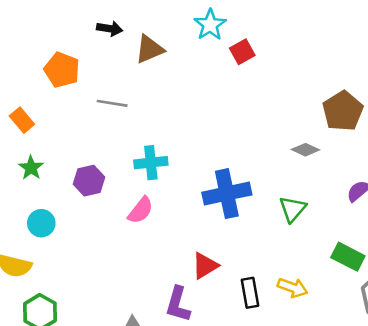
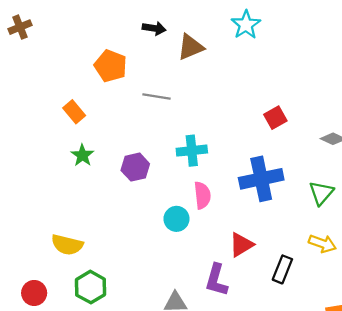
red square: (242, 52) -> (275, 118), moved
pink semicircle: (141, 210) -> (202, 195), moved, turned -44
cyan circle: (41, 223) -> (176, 219), moved
yellow arrow: (293, 288) -> (322, 244), moved
black rectangle: (250, 293) -> (282, 269), turned 32

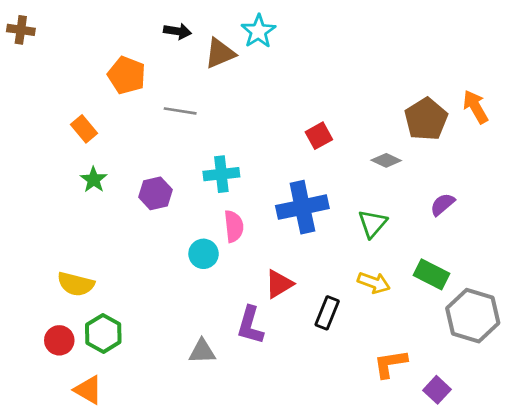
cyan star: (246, 25) -> (258, 31), moved
brown cross: (20, 27) -> (21, 30), turned 30
red circle: (34, 293) -> (59, 340), moved

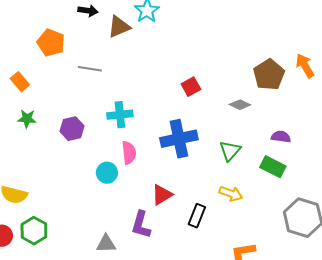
green star: (94, 180) -> (27, 119), turned -30
purple semicircle: (443, 204) -> (281, 137), turned 48
green rectangle: (432, 274) -> (273, 167), moved

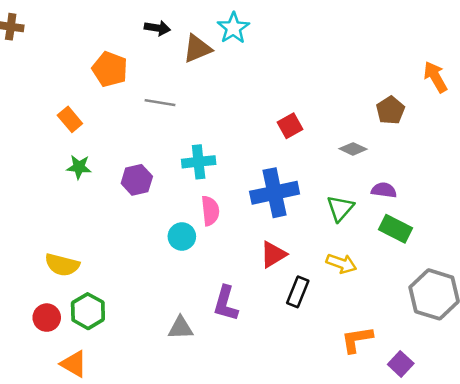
orange arrow: (305, 66) -> (435, 77), moved
brown pentagon: (269, 75) -> (390, 110), size x0.7
purple semicircle: (281, 137) -> (384, 190), moved
red triangle: (162, 195) -> (273, 255), moved

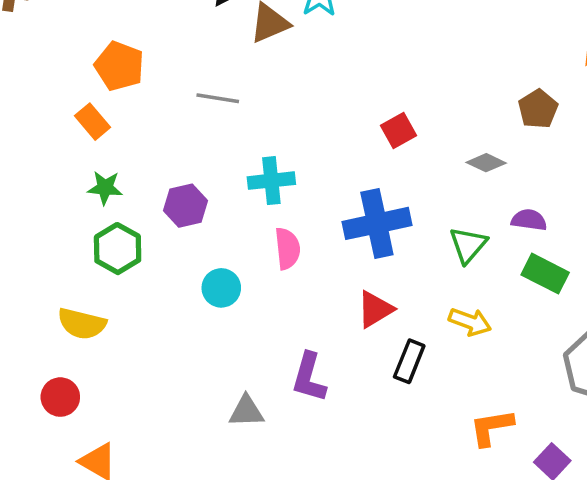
orange pentagon: (110, 69) -> (119, 66), moved
cyan circle: (182, 236) -> (221, 288), moved
green hexagon: (88, 311) -> (118, 249), moved

